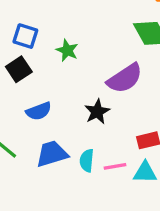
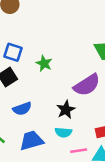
cyan semicircle: (87, 161) -> (63, 132), moved, turned -91

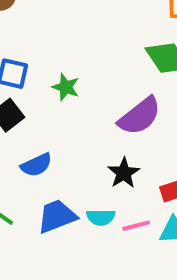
black star: (66, 110) -> (124, 173), moved
cyan semicircle: (63, 132) -> (101, 217), moved

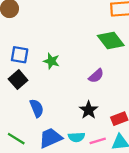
purple semicircle: (140, 116) -> (96, 76), size x0.6
blue semicircle: (36, 165) -> (37, 108), turned -84

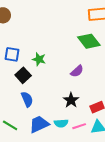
black square: (18, 80) -> (23, 75), moved

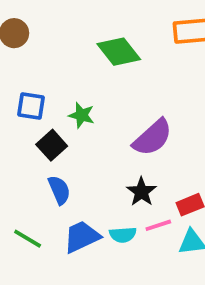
green diamond: (89, 41) -> (119, 52), moved
purple semicircle: (77, 71) -> (153, 138), size x1.6
pink line: (79, 126) -> (158, 225), moved

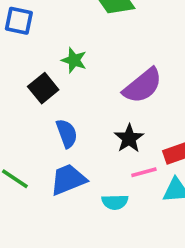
blue square: (31, 106) -> (19, 21), moved
blue semicircle: (59, 190) -> (67, 133), moved
cyan semicircle: (123, 235) -> (115, 202), moved

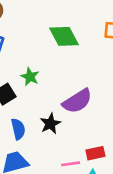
black star: (129, 138) -> (50, 124), moved

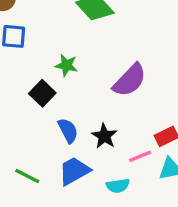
black star: (50, 124) -> (104, 136), moved

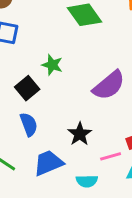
blue semicircle: (68, 131) -> (29, 124), moved

